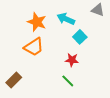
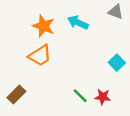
cyan square: (80, 37) -> (117, 63), moved
red star: (72, 60) -> (103, 97), moved

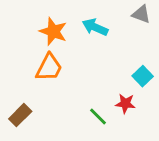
orange trapezoid: (40, 56) -> (49, 68), turned -30
red star: (103, 97) -> (125, 104), moved

